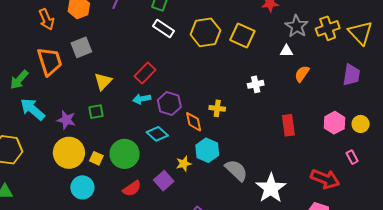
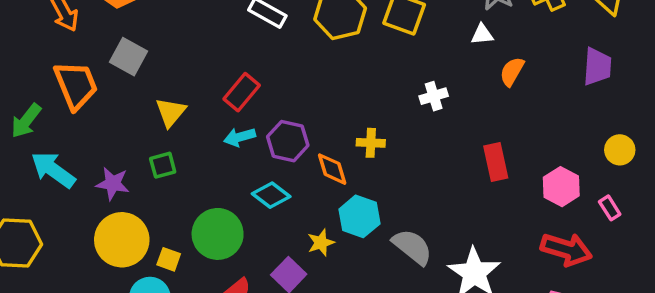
gray square: (81, 47) -> (128, 57), turned -35
pink hexagon: (334, 123) -> (561, 187), moved
yellow square: (96, 158) -> (169, 259), moved

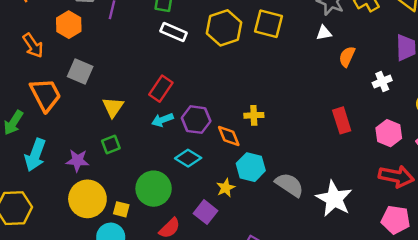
white cross: (434, 96) -> (382, 82), moved
cyan arrow: (53, 170) -> (35, 155), turned -100

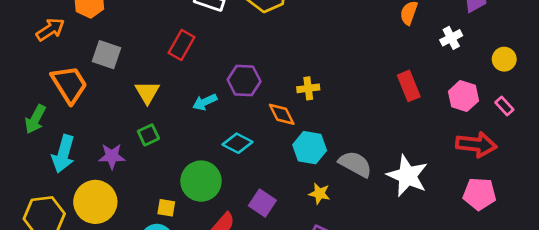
orange arrow: (33, 45) -> (50, 30), turned -85
red rectangle: (161, 89) -> (181, 45), moved
purple hexagon: (196, 120) -> (244, 81), moved
yellow star: (226, 188) -> (319, 194), moved, turned -30
yellow circle: (87, 199) -> (95, 202), moved

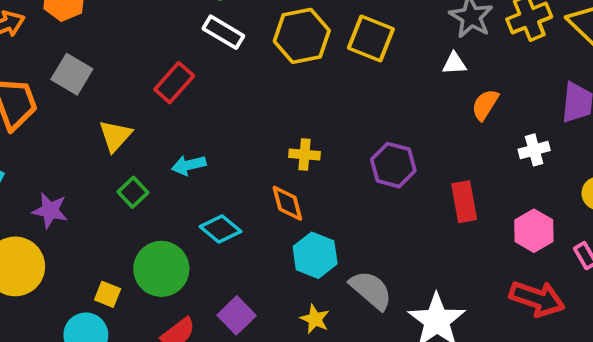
purple hexagon: (244, 81) -> (393, 165), moved
yellow cross: (308, 88) -> (305, 154), moved
green square: (148, 135) -> (133, 192), moved, turned -30

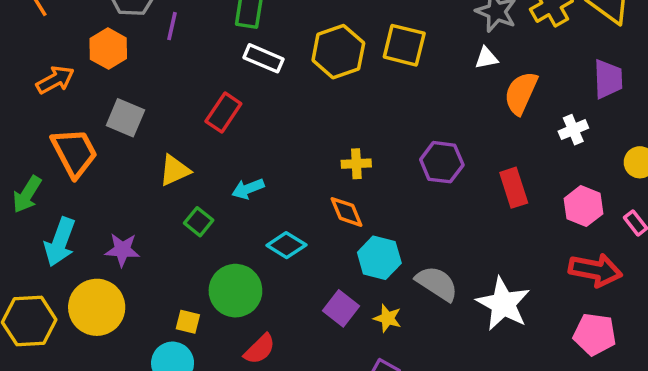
orange semicircle: (485, 105) -> (521, 93), size x1.4
yellow triangle: (115, 136) -> (175, 170), turned 32
purple square: (237, 315) -> (341, 308), moved

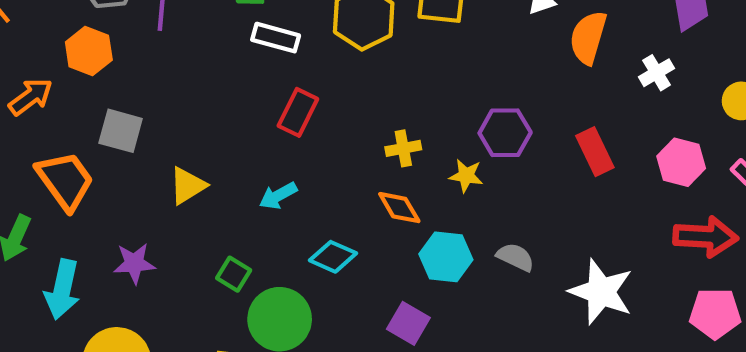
red rectangle: (223, 112) -> (298, 112), moved
green square: (199, 222) -> (234, 274), moved
purple star: (122, 250) -> (134, 263), moved
gray semicircle: (437, 284) -> (515, 257), moved, size x0.7
yellow star: (388, 318) -> (466, 176), moved

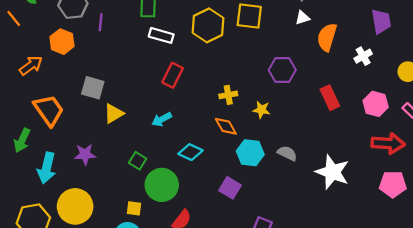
gray square: (121, 131) -> (93, 88), moved
purple hexagon: (505, 133) -> (282, 70), moved

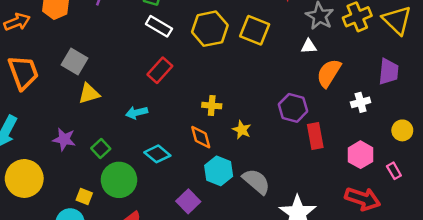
purple hexagon: (282, 70) -> (293, 108), moved
gray semicircle: (287, 153) -> (256, 181), size x1.4
purple star: (85, 154) -> (64, 139), moved

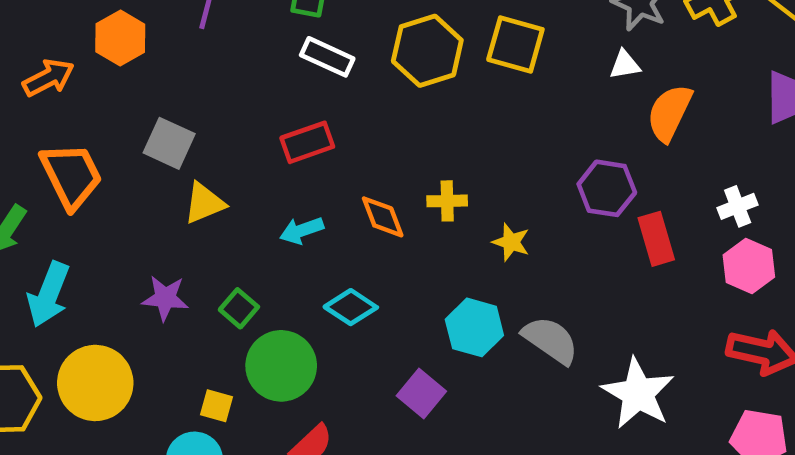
red rectangle: (160, 70) -> (307, 142), moved, turned 35
white cross: (361, 102) -> (738, 206), moved
orange diamond: (201, 137) -> (383, 217), moved

